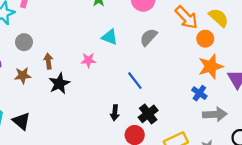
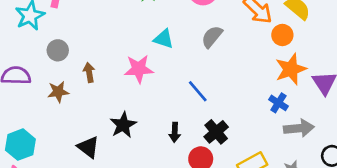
pink star: (88, 60) -> (139, 69), size x1.5
black star: (59, 83) -> (123, 125), moved
black triangle: (21, 121) -> (88, 147), moved

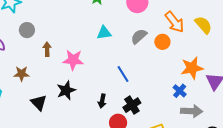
orange circle: (282, 35) -> (162, 42), moved
cyan triangle: (164, 39) -> (104, 33), turned -35
pink star: (139, 69) -> (73, 60), moved
brown star: (58, 92) -> (21, 74), moved

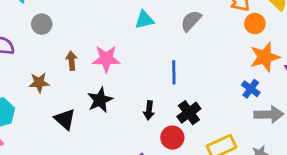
orange circle: (162, 42) -> (255, 24), moved
brown arrow: (47, 49) -> (72, 61), moved
blue line: (123, 74) -> (174, 72), turned 36

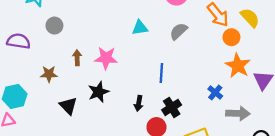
orange star: (265, 57) -> (238, 66), turned -30
blue cross: (251, 89) -> (215, 92), moved

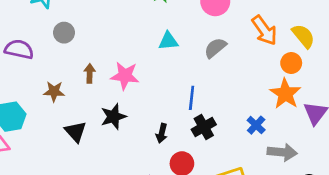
orange circle: (231, 37) -> (291, 63), moved
black cross: (172, 107) -> (204, 127), moved

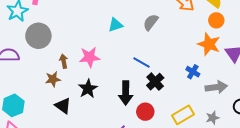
gray circle: (64, 33) -> (38, 36), size x1.6
orange circle: (291, 63) -> (216, 20), moved
brown star: (54, 91) -> (53, 79), moved
blue line: (192, 98) -> (142, 62), turned -54
black arrow: (162, 133) -> (126, 93), size x1.6

